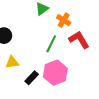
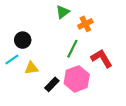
orange cross: (64, 20) -> (85, 24), turned 32
red L-shape: (79, 40) -> (102, 58), moved

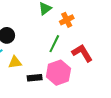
black rectangle: (52, 84) -> (35, 78), turned 40

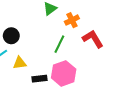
red L-shape: (82, 53) -> (93, 39), moved

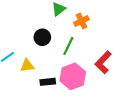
black circle: (11, 36) -> (42, 37), moved
red L-shape: (93, 39) -> (103, 62), moved, turned -105

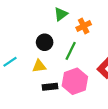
yellow triangle: (27, 66) -> (39, 66), moved

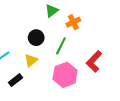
yellow triangle: (39, 66) -> (31, 60), turned -32
black rectangle: (50, 87) -> (15, 80), moved, turned -32

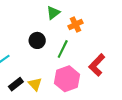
yellow triangle: (31, 60) -> (35, 84), moved, turned -32

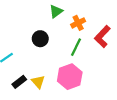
green line: (63, 49) -> (76, 47), moved
red L-shape: (97, 65) -> (102, 37), moved

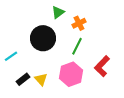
red L-shape: (102, 37) -> (102, 66), moved
black circle: (40, 39) -> (43, 38), size x1.6

